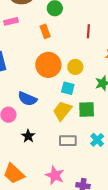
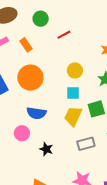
orange rectangle: (45, 31) -> (26, 45), moved
red line: (88, 31) -> (64, 35), moved, turned 72
orange circle: (48, 65) -> (30, 78), moved

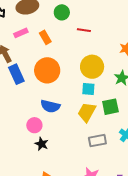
red line: (64, 35) -> (84, 30), turned 32
yellow circle: (75, 70) -> (92, 67), size x1.5
black star: (46, 149) -> (42, 144), moved

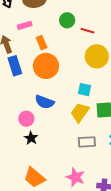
green circle: (62, 12) -> (67, 20), moved
orange rectangle: (45, 37) -> (42, 43), moved
yellow circle: (92, 67) -> (97, 56), moved

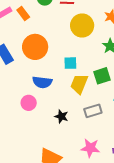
orange rectangle: (42, 43) -> (23, 13), moved
cyan square: (84, 90) -> (70, 63), moved
black star: (31, 138) -> (61, 116), moved

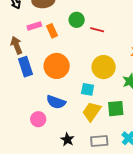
yellow circle: (82, 25) -> (104, 67), moved

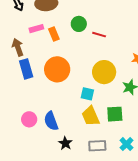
blue semicircle: (56, 102) -> (51, 121), moved, turned 48
yellow trapezoid: (92, 112) -> (91, 116), turned -60
pink circle: (38, 119) -> (29, 119), moved

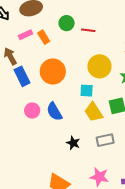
pink circle: (29, 119) -> (32, 111), moved
blue semicircle: (51, 121) -> (54, 112), moved

